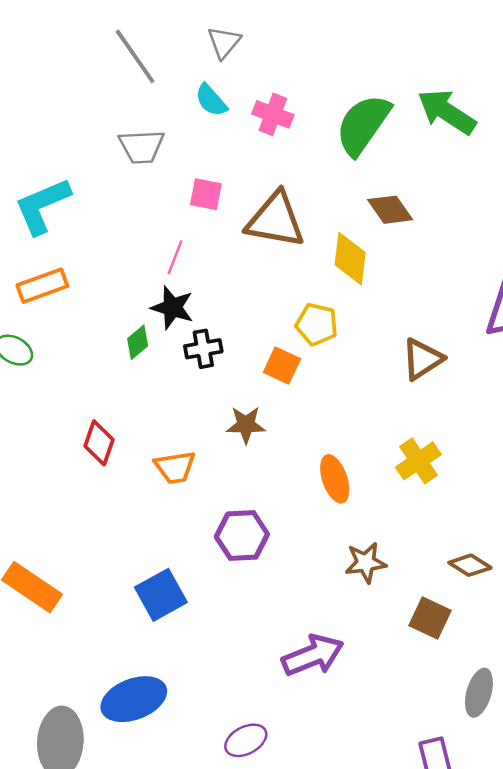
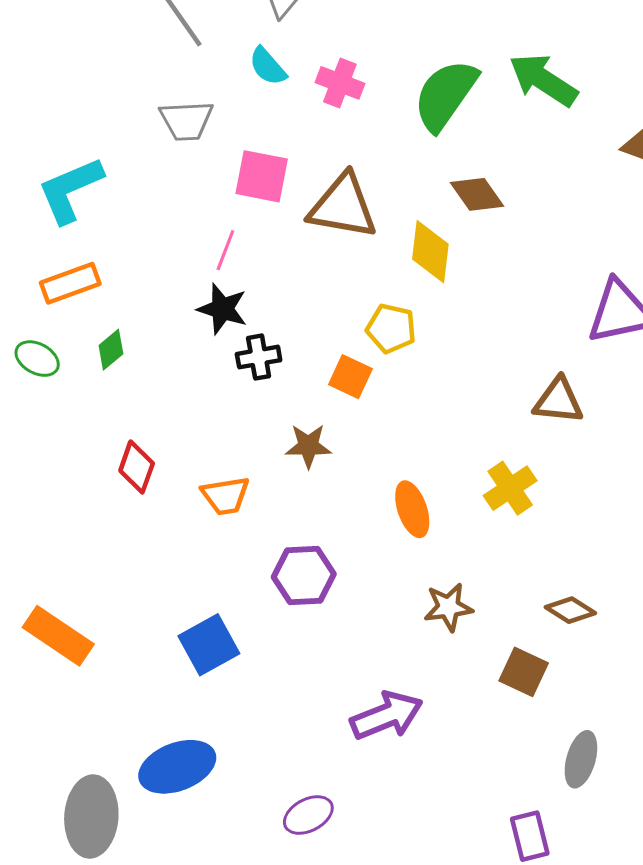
pink square: (206, 194) -> (262, 176), size x1.4
green diamond: (138, 342) -> (111, 350), moved
brown triangle: (422, 359) -> (558, 401), moved, turned 39

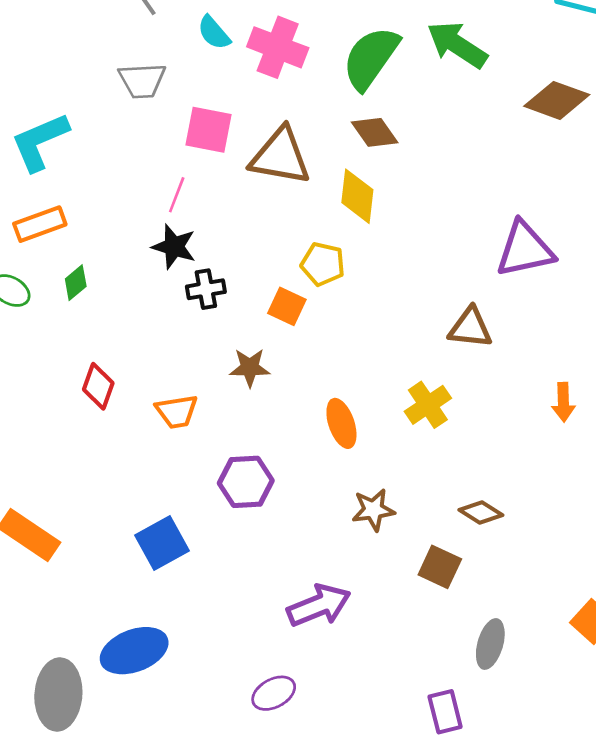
pink cross: (340, 83) -> (278, 47), size x1.4
brown diamond: (477, 194) -> (375, 132), moved
purple ellipse: (308, 815) -> (274, 693), moved

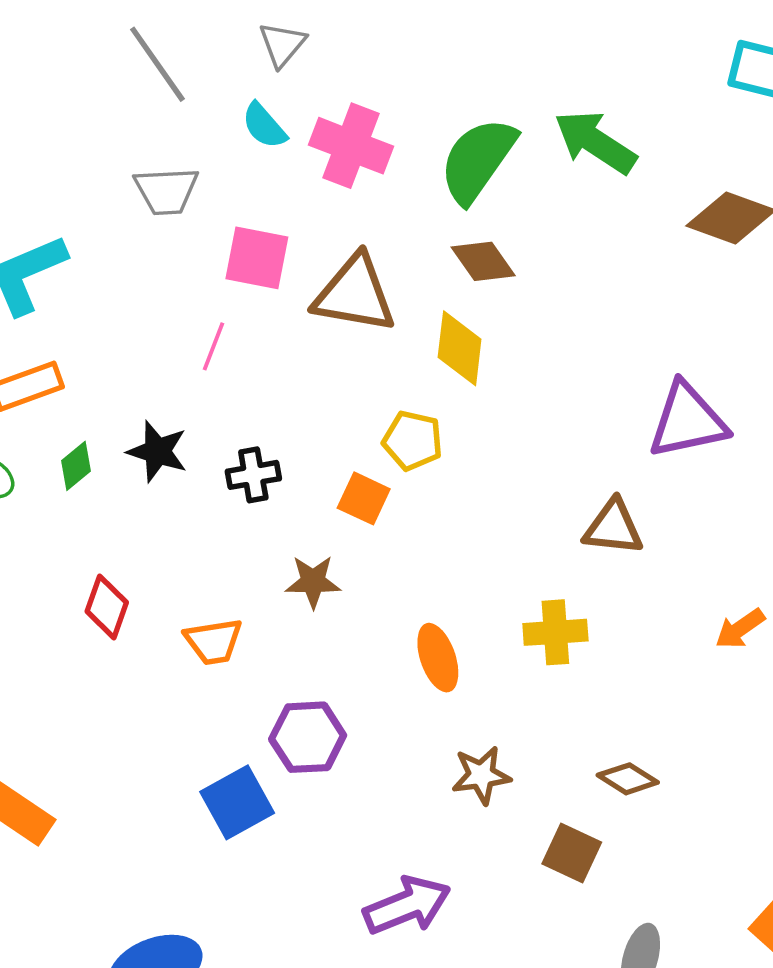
black star: (174, 247) -> (157, 451), moved
orange arrow: (563, 402) -> (740, 629), turned 57
yellow cross: (428, 405) -> (555, 632), turned 30
blue square: (162, 543) -> (237, 802), moved

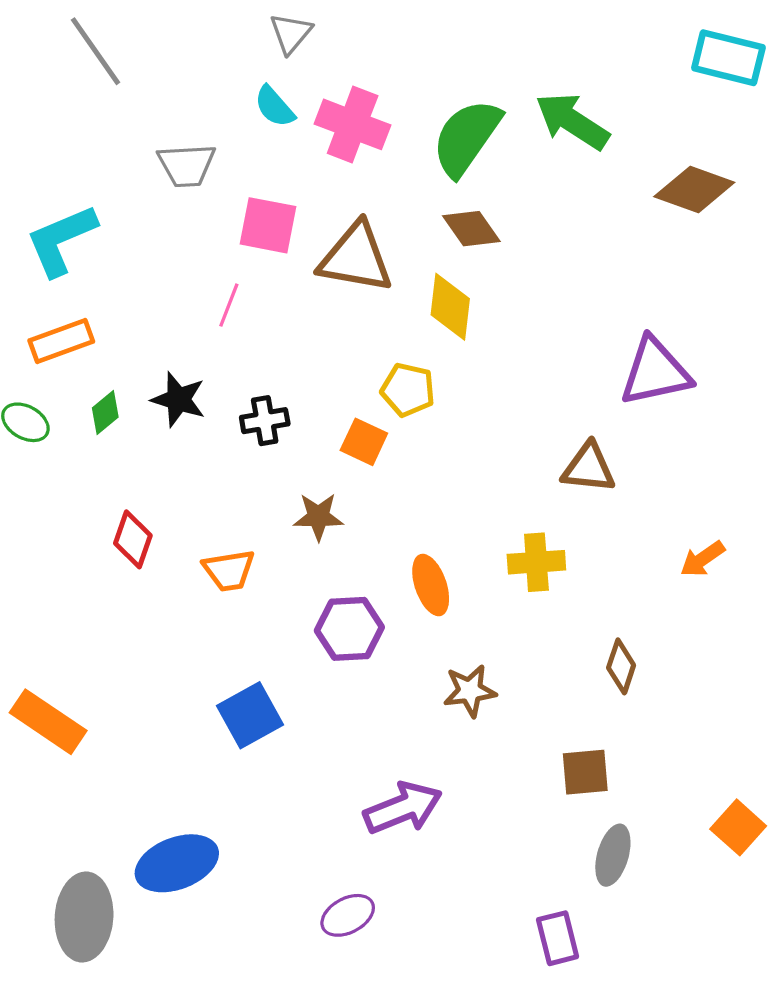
gray line: (157, 64) -> (95, 51), moved
purple hexagon: (308, 737) -> (349, 629), moved
brown diamond: (628, 779) -> (621, 666), moved, turned 76
brown square: (572, 853) -> (585, 772), moved, turned -30

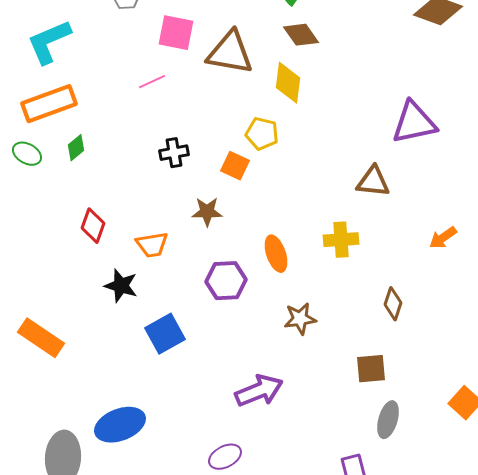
pink line: (229, 305) -> (152, 82), turned 44
orange rectangle: (61, 341) -> (49, 104), size x1.4
black star: (178, 399) -> (121, 286), moved

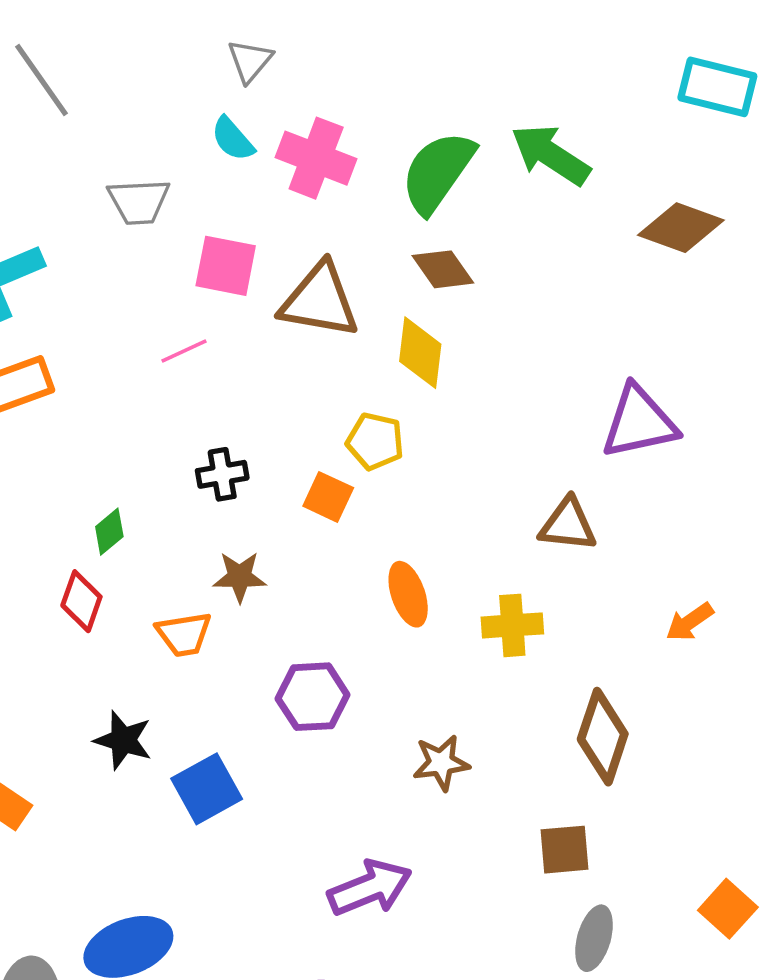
green diamond: (76, 148) -> (109, 532), moved
brown star: (207, 212) -> (240, 577), moved
orange ellipse: (276, 254) -> (408, 594), moved
black star: (121, 286) -> (123, 740), moved
brown diamond: (393, 304) -> (603, 737), size x1.6

